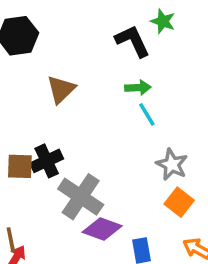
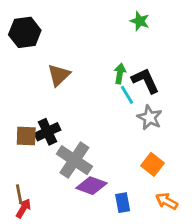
black L-shape: (133, 41) -> (145, 81), moved
green arrow: (138, 88) -> (120, 74), turned -78
gray star: (172, 165) -> (150, 118), moved

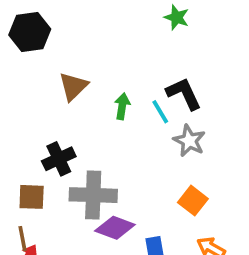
green arrow: (120, 74) -> (122, 106), moved
brown square: (26, 136) -> (32, 197), moved
gray cross: (74, 160) -> (93, 195), turned -32

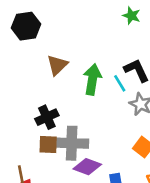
green arrow: (122, 106) -> (92, 79), size x1.6
brown square: (32, 197) -> (48, 144), moved

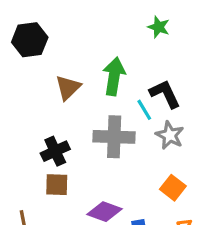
green arrow: (92, 79) -> (114, 76), moved
gray cross: (72, 143) -> (114, 137), moved

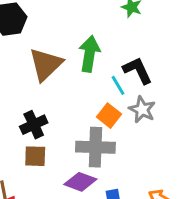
brown triangle: (68, 88) -> (46, 64), size x1.4
gray cross: (114, 137) -> (95, 147), moved
orange square: (173, 188) -> (109, 116), moved

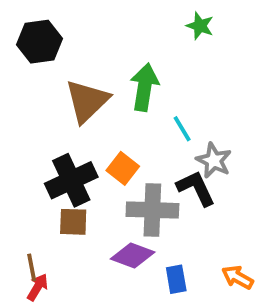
black L-shape: (138, 70) -> (196, 188), moved
orange square: (109, 116) -> (123, 168), moved
black cross: (34, 125) -> (71, 180), size x1.4

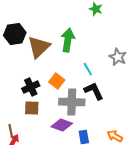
black hexagon: (40, 42) -> (15, 34), moved
cyan line: (182, 129) -> (88, 69), moved
gray star: (214, 160) -> (118, 57), moved
black cross: (71, 180) -> (31, 87), size x0.7

